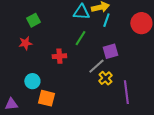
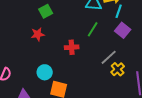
purple square: (110, 51) -> (123, 30), moved, turned -35

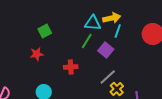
green line: (93, 29) -> (87, 41), moved
purple square: (123, 30) -> (106, 50), moved

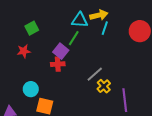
purple square: (106, 50) -> (61, 51), moved

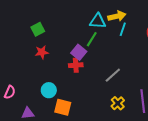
green square: (32, 28) -> (38, 29), moved
yellow cross: (104, 86) -> (118, 103), moved

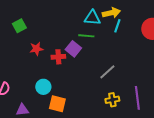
green square: (38, 29) -> (19, 26), moved
green line: (92, 39) -> (86, 36), turned 63
red cross: (76, 65) -> (58, 57), moved
yellow cross: (118, 103) -> (112, 100), turned 32

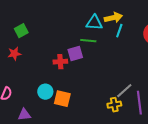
red star: (36, 49) -> (14, 54), moved
purple square: (73, 49) -> (75, 54), turned 35
gray line: (107, 72) -> (124, 91), moved
orange square: (57, 104) -> (62, 99), moved

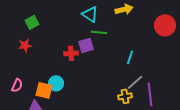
cyan triangle: (94, 23) -> (90, 14), moved, turned 30
cyan line: (119, 31) -> (130, 57), moved
orange square: (62, 99) -> (44, 90), moved

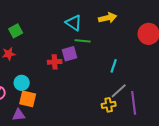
cyan circle: (56, 83) -> (22, 83), moved

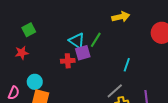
cyan triangle: (74, 23) -> (77, 41), moved
green line: (83, 41) -> (96, 40), turned -63
gray line: (119, 91) -> (115, 91), moved

